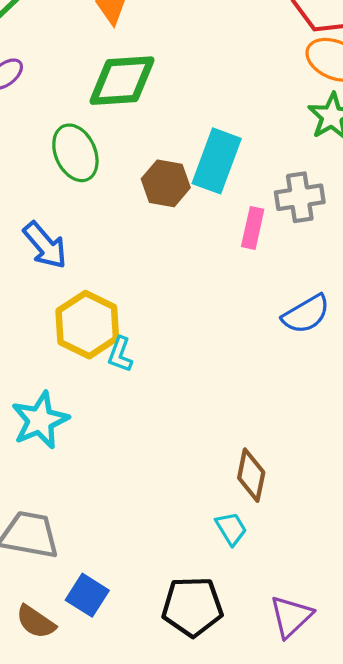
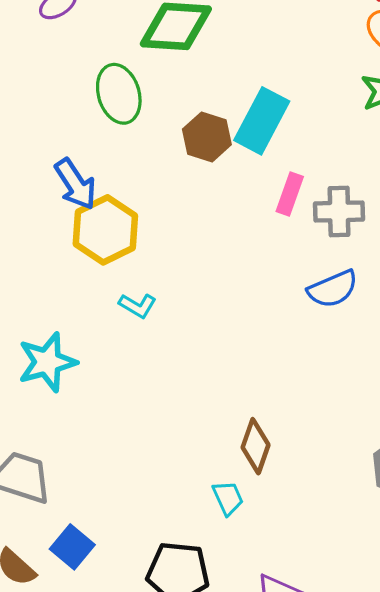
gray cross: (300, 197) -> (339, 212), moved
yellow hexagon: (87, 325) -> (105, 230), moved
cyan L-shape: (120, 355) -> (138, 306), turned -87

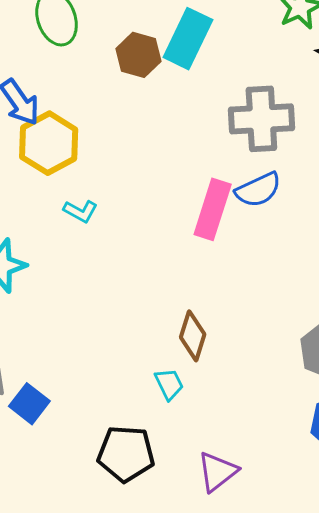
pink rectangle: (290, 194) -> (213, 209), moved, size x1.5
gray cross: (339, 212) -> (261, 119), size x1.4
blue square: (72, 547) -> (29, 404), moved

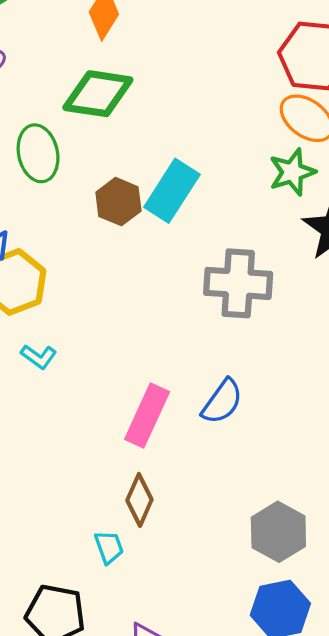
blue semicircle: (258, 190) -> (222, 402), moved, turned -36
pink rectangle: (213, 209) -> (147, 415), moved

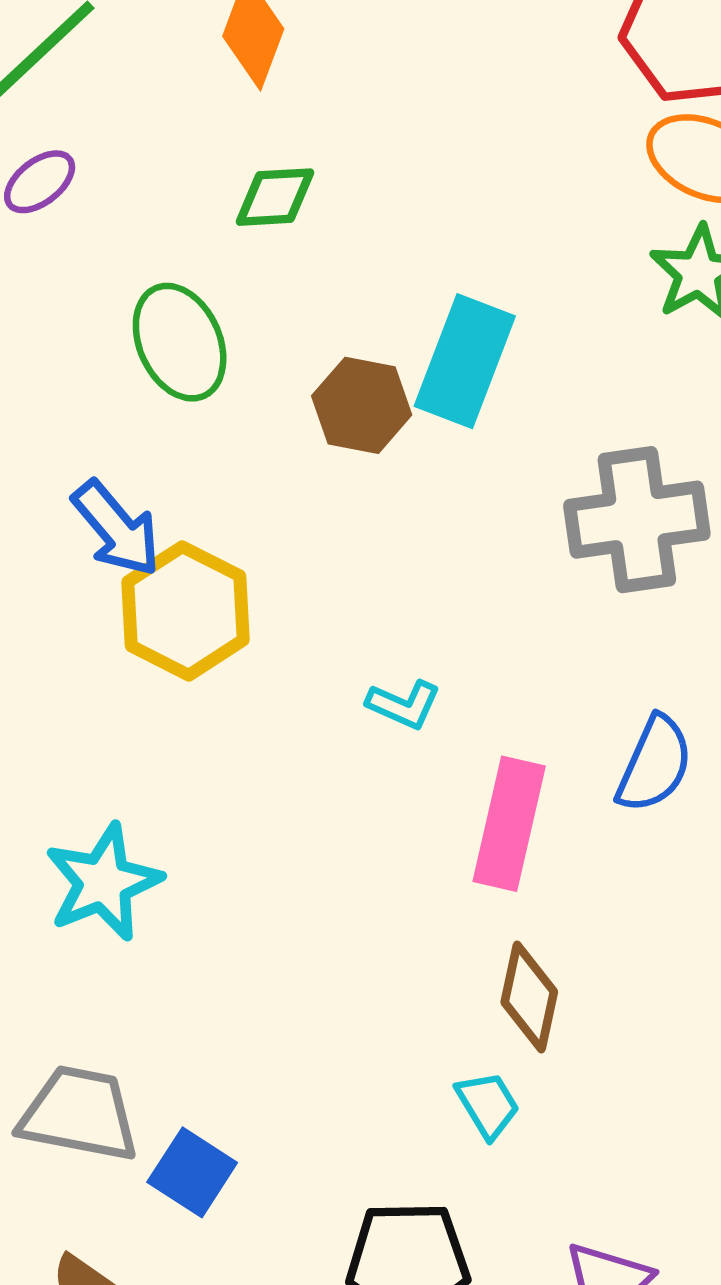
green diamond: (98, 94) -> (275, 197), size x0.6
cyan L-shape: (39, 357) -> (404, 705), moved

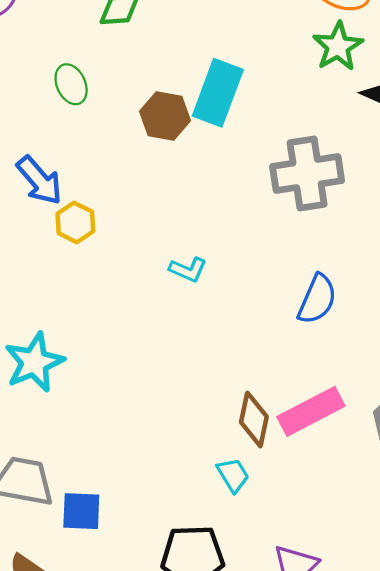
green ellipse: (180, 342) -> (71, 84), size x0.7
yellow hexagon: (185, 611) -> (75, 222), size x0.6
pink rectangle: (509, 824) -> (311, 411), moved, turned 50
blue square: (192, 1172) -> (81, 511), turned -30

